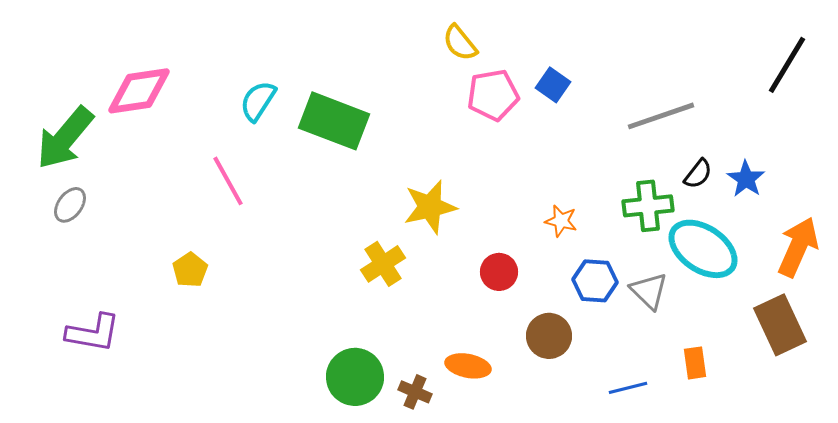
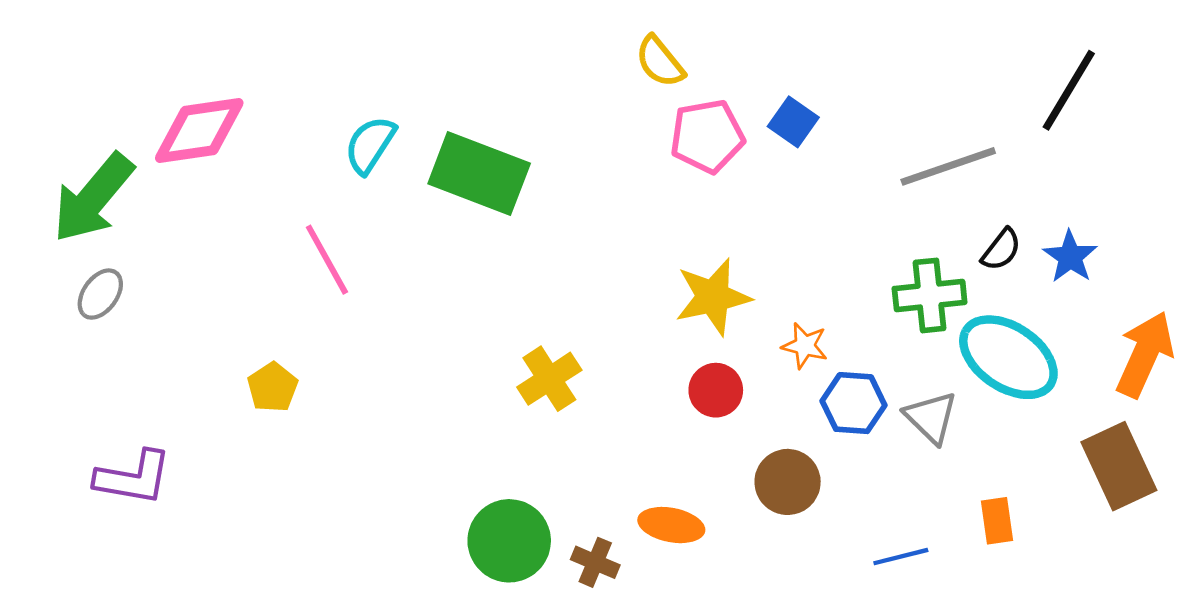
black line: (787, 65) -> (1069, 90), moved
yellow star: (430, 207) -> (713, 297), moved
orange star: (561, 221) -> (805, 346), moved

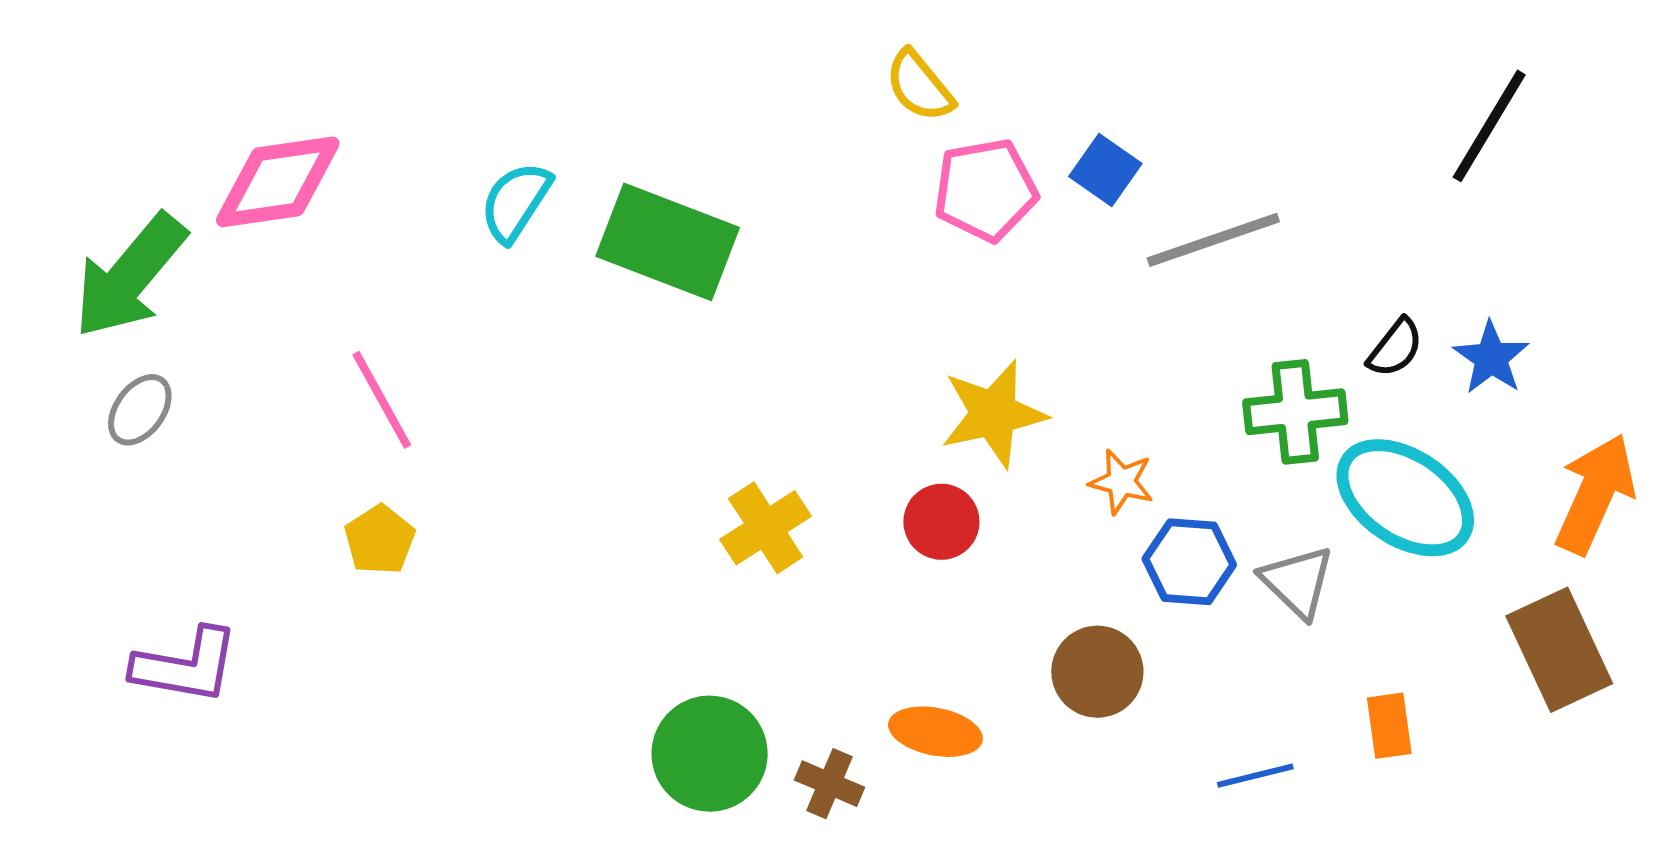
gray line: (948, 166) -> (1213, 240), moved
pink line: (327, 260) -> (382, 400), moved
red circle: (716, 390) -> (941, 522), moved

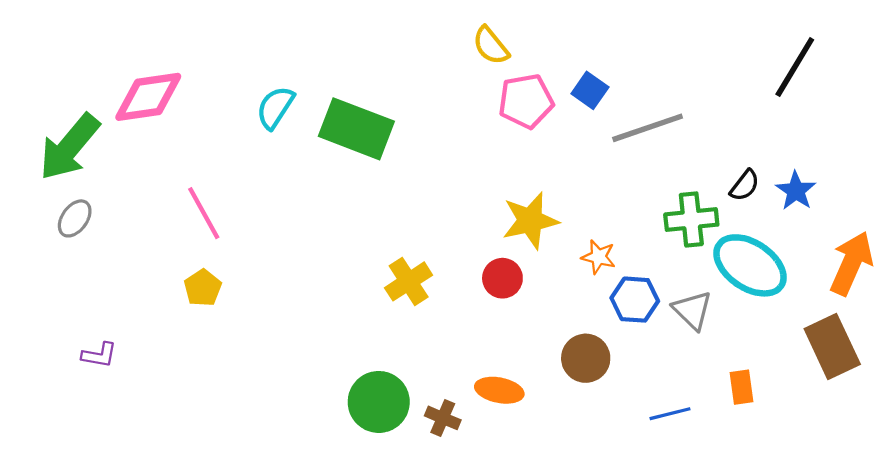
purple L-shape: (186, 666) -> (99, 355), size x0.6

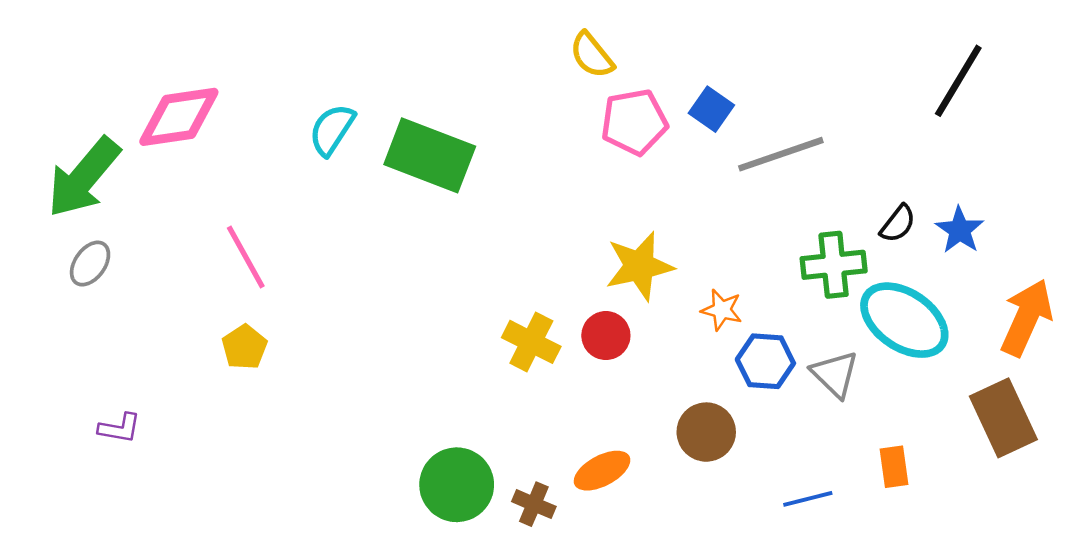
yellow cross: (409, 281) -> (531, 342), moved, turned -30
orange ellipse: (499, 390) -> (602, 471), turned -39

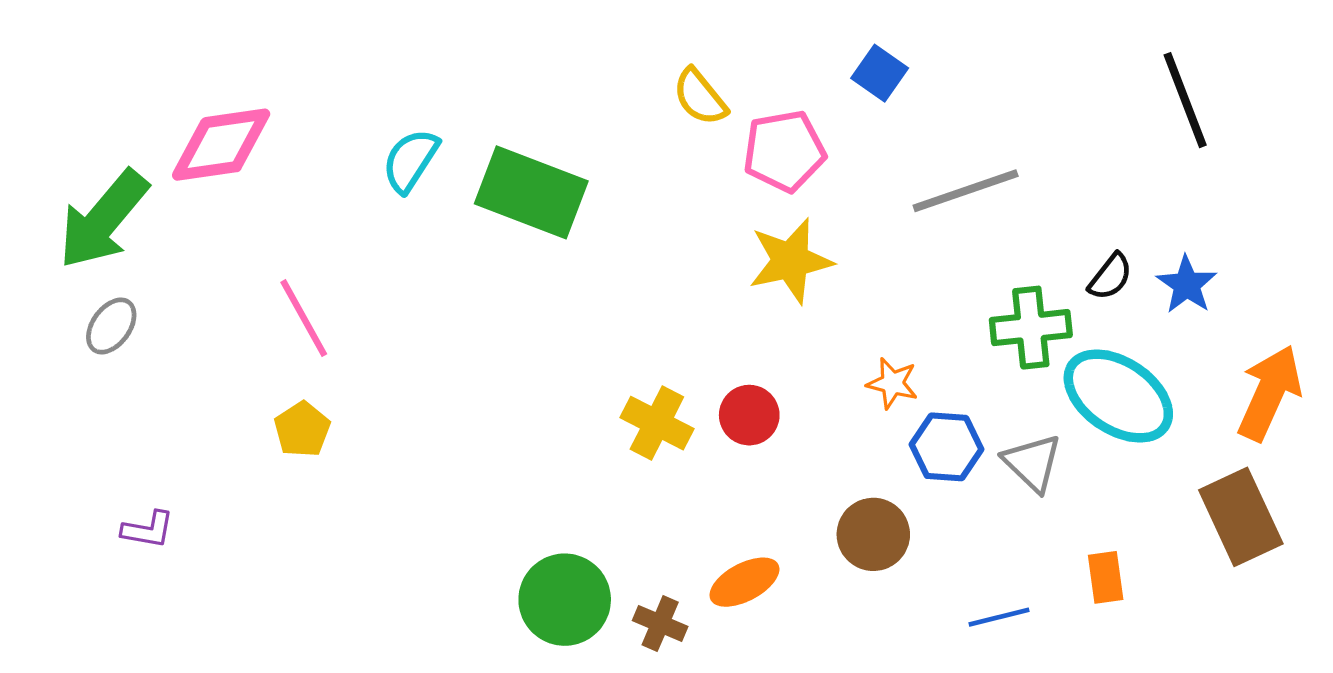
yellow semicircle: (592, 55) -> (700, 97), moved
black line: (958, 81) -> (1185, 100), turned -52
blue square: (711, 109) -> (880, 73), moved
yellow star: (639, 266) -> (791, 261), moved

